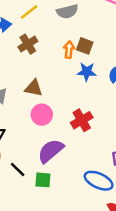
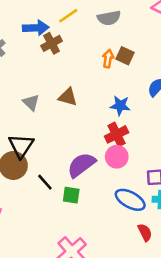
brown cross: (28, 44) -> (52, 43), moved
blue star: (87, 72) -> (120, 106), moved
pink circle: (42, 115) -> (117, 157), moved

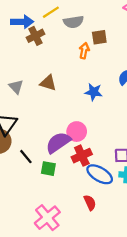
gray semicircle: (109, 18) -> (73, 22), moved
brown square: (125, 56) -> (99, 37), moved, turned -35
red cross: (117, 134) -> (82, 156), moved
pink circle: (117, 157) -> (77, 132), moved
red semicircle: (145, 232) -> (90, 203), moved

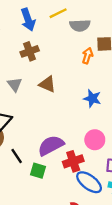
blue arrow: (22, 22) -> (28, 20), turned 65
brown cross: (35, 36) -> (30, 51), moved
pink circle: (77, 132) -> (95, 140), moved

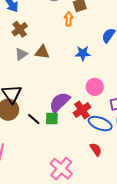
gray triangle: (15, 84) -> (21, 54), moved, turned 48
green square: (38, 171) -> (52, 118), moved

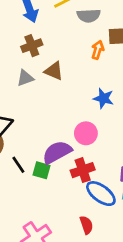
brown triangle: (42, 52) -> (54, 71), moved
pink circle: (95, 87) -> (86, 133), moved

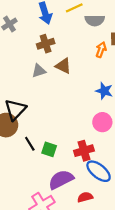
pink circle: (86, 133) -> (102, 122), moved
purple semicircle: (57, 152) -> (61, 180), moved
red semicircle: (86, 225) -> (85, 197), turned -88

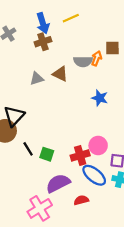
gray semicircle: (95, 20) -> (83, 61), moved
brown cross: (46, 44) -> (43, 42), moved
pink circle: (102, 122) -> (98, 146), moved

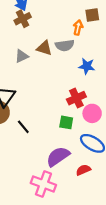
gray semicircle: (83, 61) -> (65, 45), moved
green square: (47, 154) -> (66, 122), moved
red cross: (80, 155) -> (76, 98), moved
pink cross: (40, 208) -> (43, 184), turned -30

